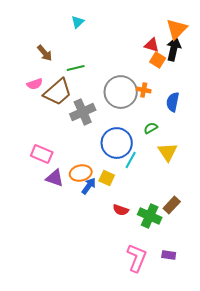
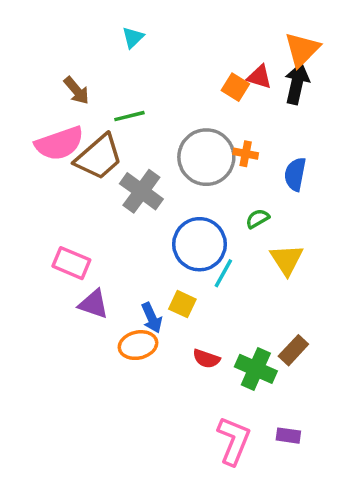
orange square: (158, 60) -> (235, 87), moved
pink semicircle: (35, 84) -> (59, 143), size x1.8
gray cross: (83, 112) -> (141, 191), turned -30
orange ellipse: (81, 173) -> (138, 345), moved
blue arrow: (89, 186) -> (152, 318), turned 120

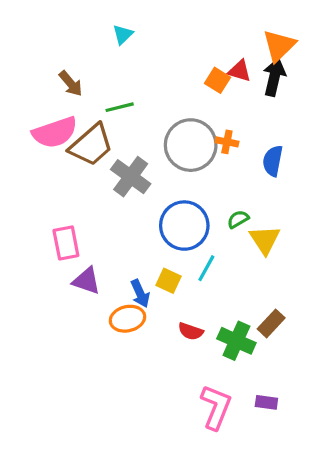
green semicircle: (258, 219) -> (238, 219), moved
pink rectangle: (71, 263) -> (66, 243), turned 56
cyan line: (223, 273) -> (206, 268), moved

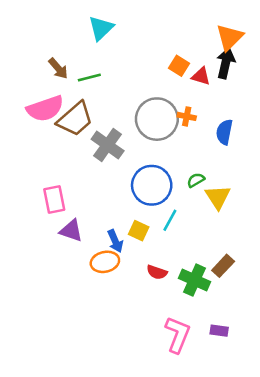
cyan triangle: (123, 35) -> (101, 28), size x1.5
red triangle: (240, 71) -> (201, 76), moved
green line: (120, 107) -> (89, 77), moved

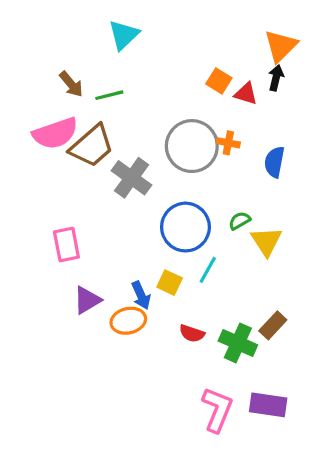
black arrow: (226, 63) -> (276, 78), size x0.7
purple triangle: (71, 231) -> (87, 300), moved, turned -50
purple rectangle: (219, 331) -> (268, 405), size x1.6

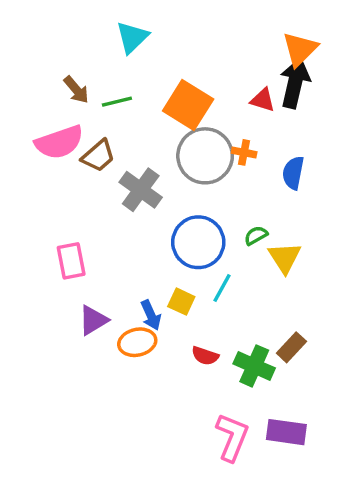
black arrow: (276, 78) -> (295, 83), size x1.8
orange square: (219, 81) -> (188, 105), moved, size x1.8
brown trapezoid: (92, 146) -> (98, 156), size x0.7

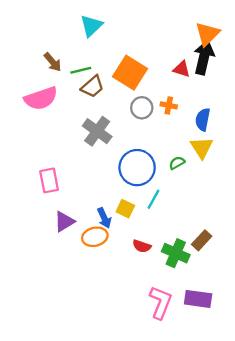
brown trapezoid: (98, 156) -> (92, 87), moved
gray circle: (205, 156) -> (142, 108), size x0.6
yellow triangle: (285, 258) -> (202, 148), moved

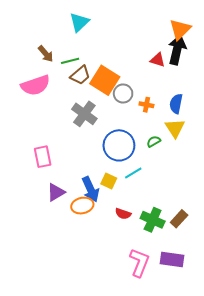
orange square: (130, 73) -> (105, 80), moved
orange cross: (169, 105) -> (146, 105), moved
cyan line: (153, 199) -> (133, 173), turned 30
blue arrow: (104, 218) -> (90, 189), size x1.4
brown rectangle: (202, 240) -> (179, 219), moved

